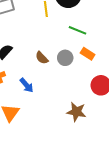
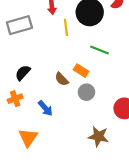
orange rectangle: (88, 54) -> (81, 71), moved
gray circle: (65, 58) -> (86, 92), moved

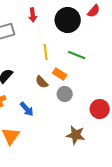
yellow line: (66, 27) -> (46, 52), moved

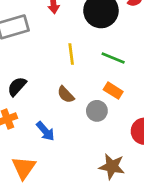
orange rectangle: (60, 74) -> (113, 91), moved

